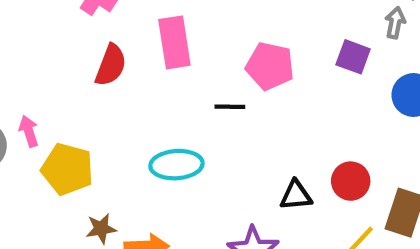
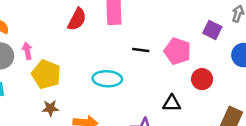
pink pentagon: (270, 66) -> (177, 51), moved
red circle: (351, 181) -> (202, 79), moved
brown star: (101, 229) -> (50, 108), moved

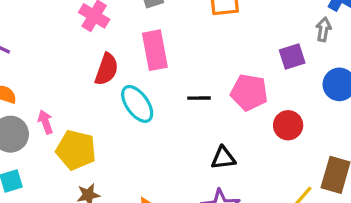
purple square: (212, 30) -> (292, 57), turned -36
cyan ellipse: (107, 79) -> (137, 104), moved, turned 60
black triangle: (172, 103) -> (223, 158), moved

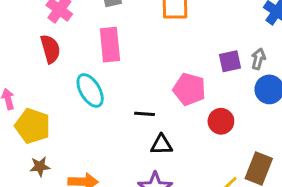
gray arrow: (324, 29) -> (258, 59), moved
red semicircle: (107, 69) -> (50, 49), moved, turned -40
black line: (199, 98) -> (145, 114), moved

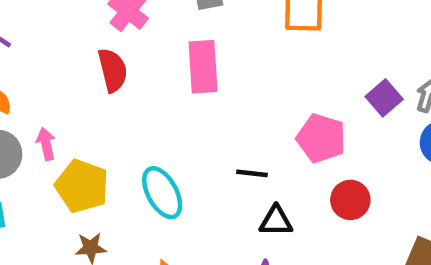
purple square: (230, 61) -> (384, 98), turned -30
cyan ellipse: (90, 90) -> (162, 193), moved
red circle: (221, 121) -> (350, 200), moved

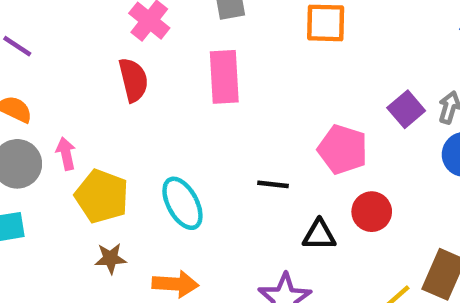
black triangle: (276, 221) -> (319, 235), moved

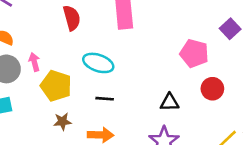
black line: (273, 184) -> (105, 99), moved
cyan ellipse: (182, 203) -> (98, 63), moved, turned -40
black triangle: (319, 235) -> (170, 102), moved

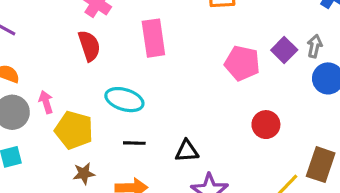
pink pentagon: (194, 53) -> (242, 63), moved
black triangle: (170, 102) -> (187, 151), moved

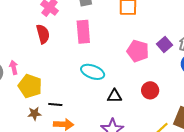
cyan ellipse: (124, 100) -> (93, 72), moved
black line: (134, 143) -> (55, 105), moved
black triangle: (187, 151) -> (114, 96), moved

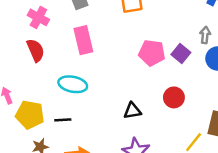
purple square: (165, 45) -> (181, 53), moved
cyan ellipse: (93, 72) -> (73, 84), moved
black line: (55, 105) -> (63, 120), moved

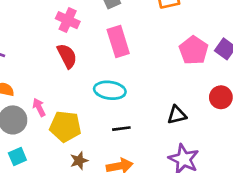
pink pentagon: (152, 53) -> (194, 50), turned 30
black line: (63, 120) -> (121, 129), moved

